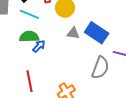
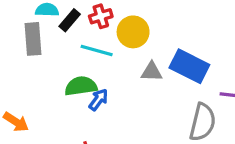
cyan line: (30, 14) -> (97, 51), moved

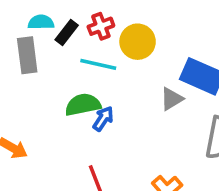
gray triangle: (152, 72) -> (172, 99), moved, turned -30

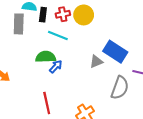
black rectangle: (67, 32) -> (43, 15), turned -40
yellow circle: (138, 42) -> (84, 15), moved

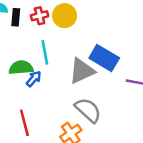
cyan line: (58, 36) -> (45, 52), moved, turned 60
gray triangle: (96, 62) -> (82, 71), size x1.6
gray semicircle: (120, 88) -> (88, 110), moved, turned -65

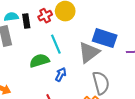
blue arrow: (34, 79) -> (61, 74), moved
gray semicircle: (88, 110) -> (101, 83), turned 45

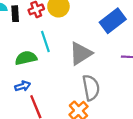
blue rectangle: (105, 38) -> (113, 21), moved, turned -60
blue arrow: (61, 74) -> (23, 86), moved, turned 40

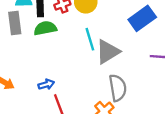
cyan line: (45, 42) -> (90, 39), moved
green semicircle: (26, 58) -> (45, 28), moved

